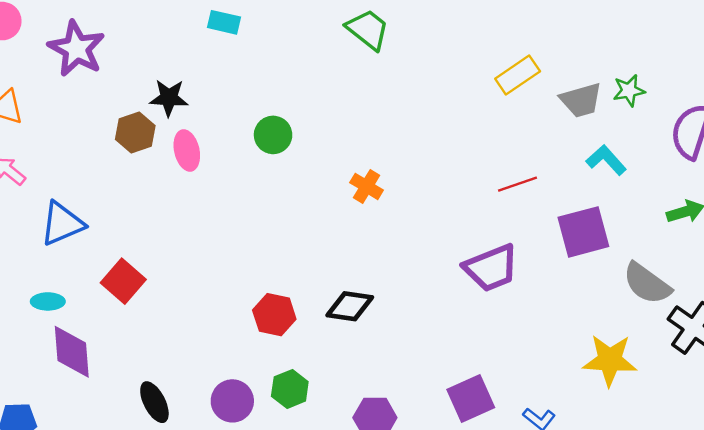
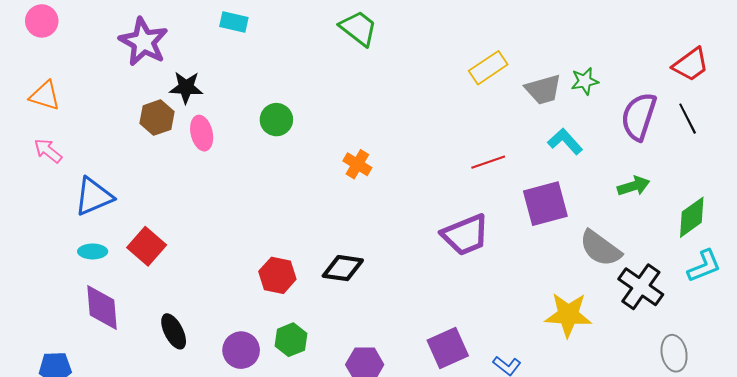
purple star: (77, 49) -> (143, 42), moved
cyan ellipse: (48, 301) -> (93, 251), moved
black ellipse: (154, 402) -> (174, 331), moved

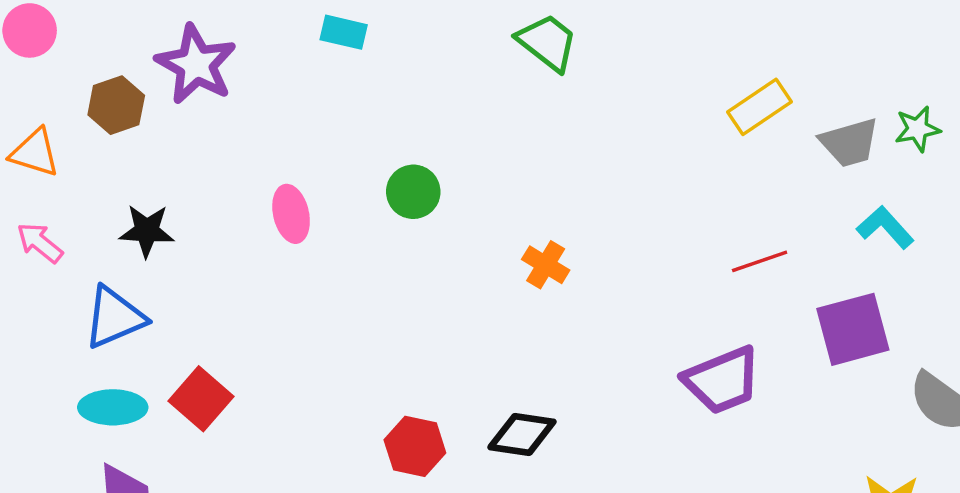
black star: (186, 87) -> (147, 231), moved
brown hexagon: (157, 118) -> (116, 105), moved
cyan ellipse: (93, 251) -> (113, 407), size x1.4

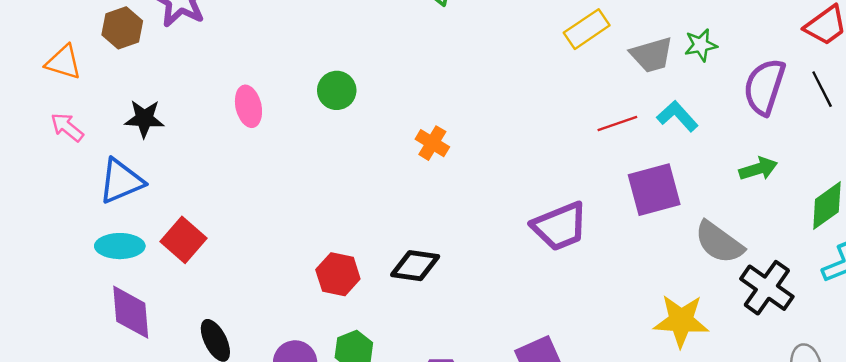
red line: (760, 261) -> (617, 123), moved

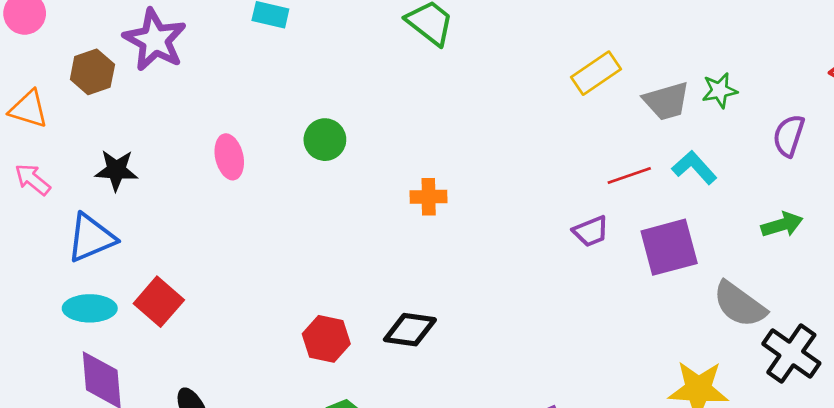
purple semicircle: (764, 87) -> (789, 136), size x0.7
orange cross: (432, 143) -> (429, 197), turned -32
purple trapezoid: (560, 226) -> (591, 231), moved, size x0.6

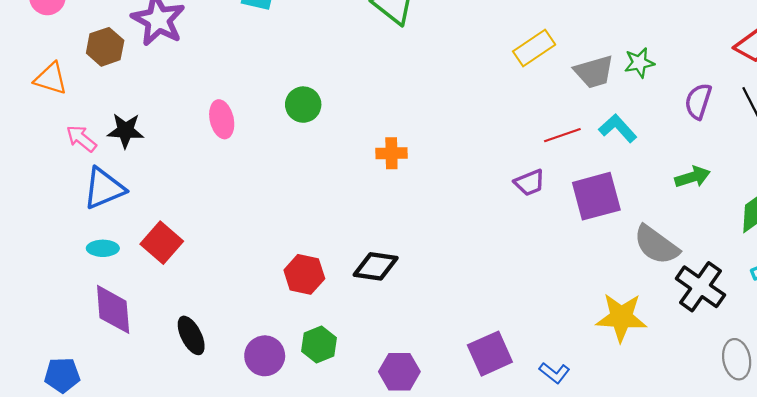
pink arrow: (33, 179) -> (81, 139), moved
cyan ellipse: (90, 308) -> (103, 248), size x0.7

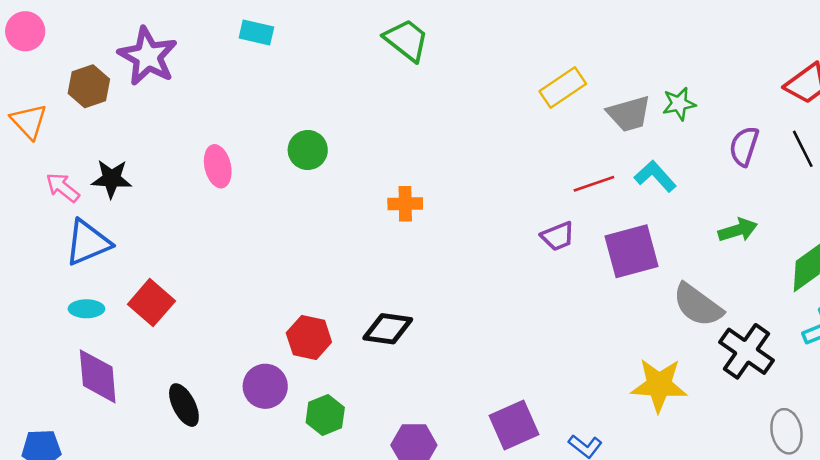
orange triangle: (51, 79) -> (29, 121), turned 30
purple circle: (265, 356) -> (265, 386), moved

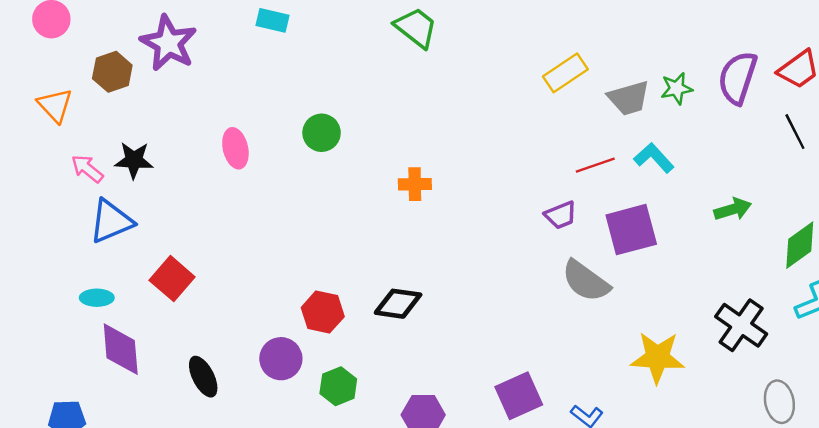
purple semicircle: (744, 146) -> (738, 78), moved, size x1.4
gray semicircle: (698, 305) -> (586, 281), moved
cyan ellipse: (86, 309) -> (97, 298), moved

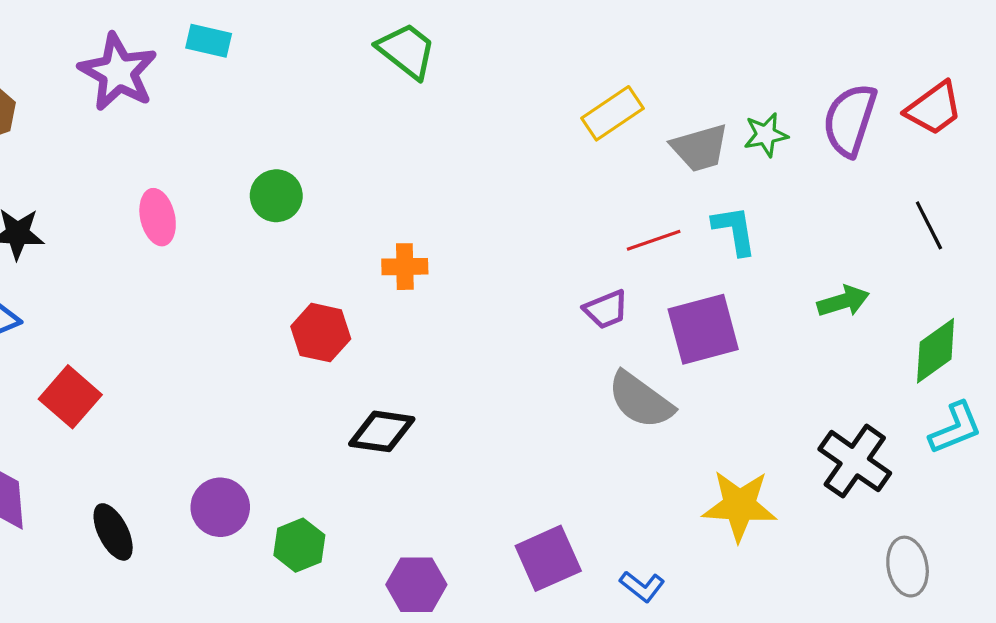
purple star: (169, 43) -> (118, 72), moved
black line: (795, 132) -> (929, 225), moved
cyan L-shape: (654, 158) -> (734, 230), turned 33
red hexagon: (323, 312) -> (321, 333), moved

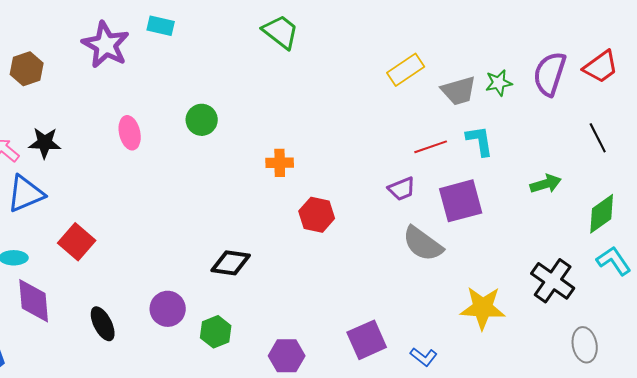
red hexagon: (321, 333) -> (317, 215), moved
cyan L-shape: (955, 428) -> (614, 261), turned -102
black diamond: (382, 431) -> (231, 263), moved

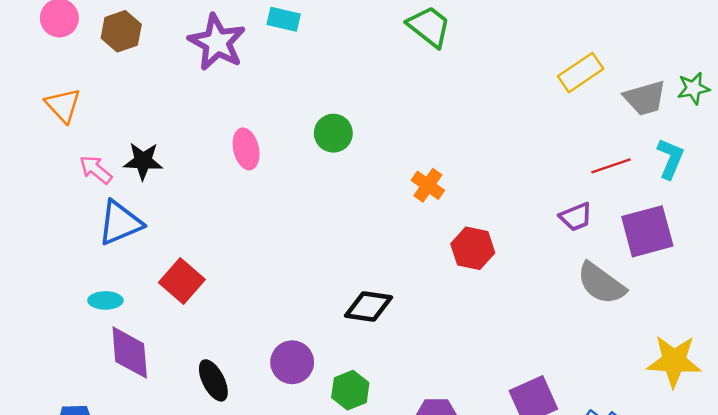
brown hexagon: (27, 69) -> (121, 31), moved
cyan L-shape: (480, 141) -> (670, 159), turned 32
orange cross: (280, 163) -> (428, 185), turned 36

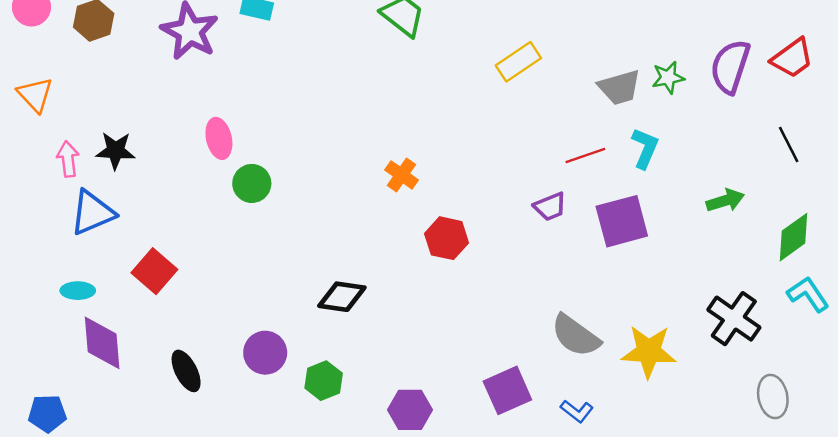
yellow rectangle: (581, 73) -> (518, 62), moved
green circle: (333, 133) -> (252, 183), moved
pink arrow: (96, 170) -> (68, 159), turned 44
gray semicircle: (601, 283) -> (576, 336), moved

